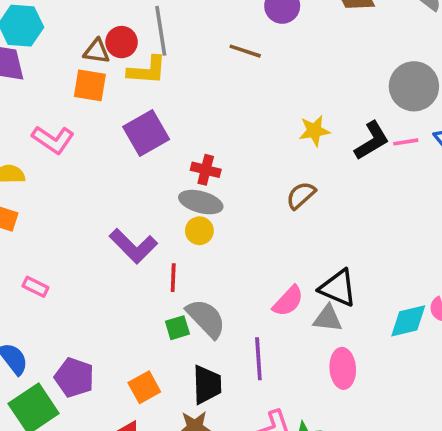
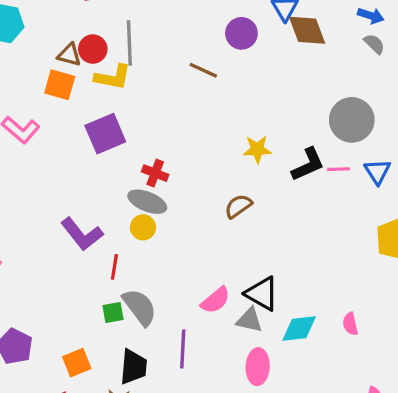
cyan diamond: (408, 321) -> (299, 328), moved

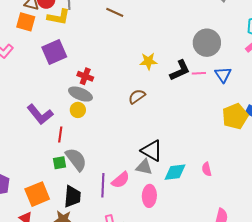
pink semicircle: (215, 300) -> (121, 180), moved
orange square: (77, 363) -> (37, 194), size x1.4

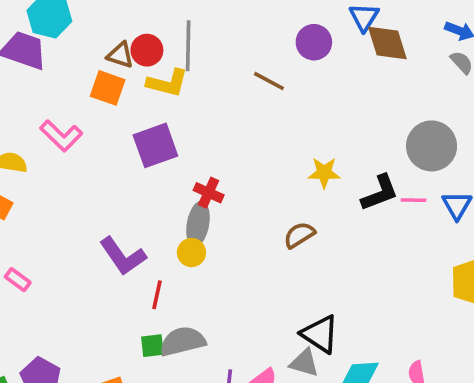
gray ellipse: (80, 94) -> (198, 224), turned 75
gray semicircle: (76, 159) -> (183, 341), turned -70

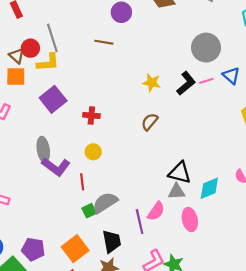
brown triangle: (120, 55) -> (17, 56), turned 42
yellow star: (324, 173) -> (152, 83), turned 30
gray ellipse: (198, 224) -> (43, 149), moved

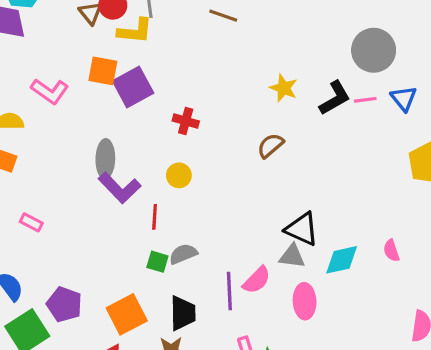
orange square: (16, 76) -> (103, 71), moved
gray semicircle: (105, 203) -> (183, 254), size x0.7
green square: (89, 211) -> (157, 262), turned 32

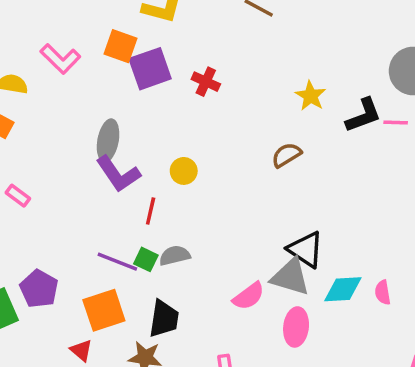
red cross: (186, 121) -> (206, 82), moved
pink semicircle: (391, 251) -> (383, 292), moved
gray triangle: (292, 256) -> (290, 277), size x1.4
purple line: (229, 291) -> (117, 262), moved, turned -75

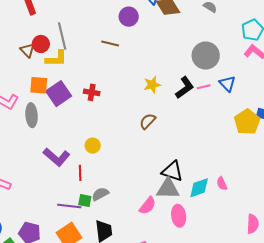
yellow star: (311, 96) -> (152, 85), turned -30
gray ellipse: (108, 141) -> (32, 115), moved

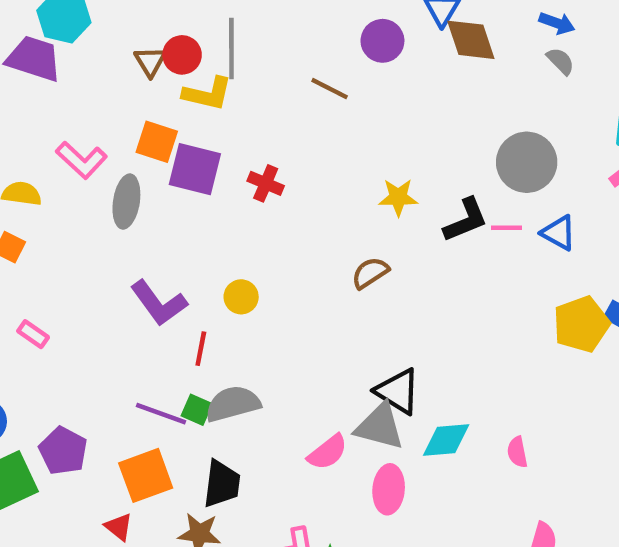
blue triangle: (227, 84) -> (559, 233), turned -30
purple square: (59, 94) -> (195, 169), turned 35
pink semicircle: (222, 184) -> (517, 452), moved
gray semicircle: (100, 194) -> (233, 404), size x1.4

